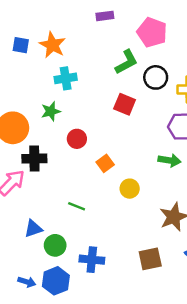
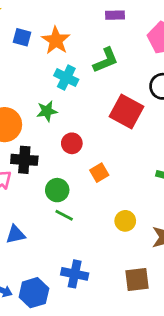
green L-shape: (126, 62) -> (106, 60), moved
cyan cross: (66, 78) -> (66, 78), turned 30
red square: (125, 104) -> (126, 112), size x1.4
yellow circle: (130, 189) -> (125, 221), moved
green circle: (55, 245) -> (57, 190), moved

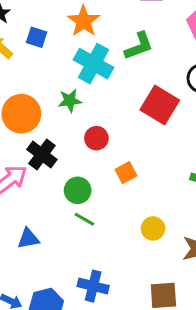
blue square: (22, 37) -> (37, 37), moved
cyan cross: (66, 78) -> (93, 64), size x1.4
black cross: (24, 160) -> (42, 154), turned 30

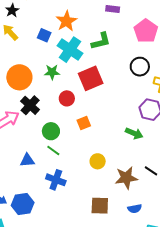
blue square: (37, 37) -> (44, 35), moved
red square: (160, 105) -> (91, 78), moved, turned 30
blue triangle: (28, 239) -> (27, 160), moved
blue cross: (93, 286) -> (56, 180), moved

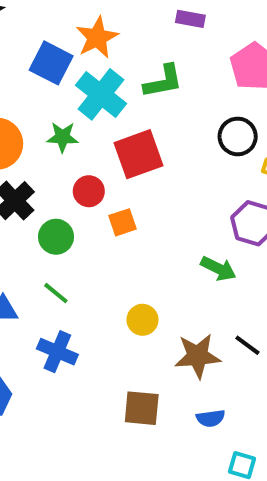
blue square: (44, 35) -> (51, 63), size x1.5
orange square: (84, 123) -> (122, 222), moved
green circle: (51, 131) -> (56, 237), moved

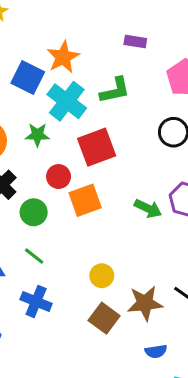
orange square: (122, 222) -> (85, 200), size x1.5
green arrow: (218, 268) -> (148, 208), moved
brown square: (142, 408) -> (104, 318), moved, turned 32

